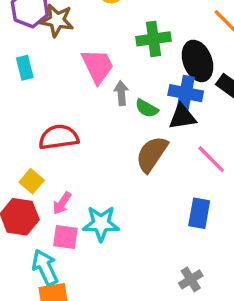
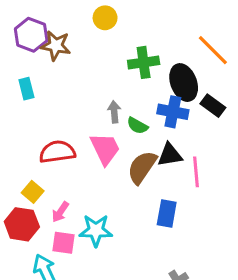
pink trapezoid: (98, 66) -> (105, 149), moved
black triangle: (182, 117) -> (170, 155), moved
pink line: (211, 159) -> (196, 172), turned 40
blue rectangle: (199, 213) -> (167, 213), moved

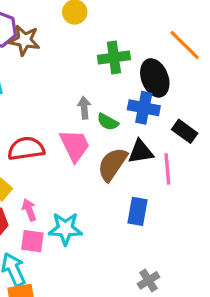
black rectangle: (213, 106) -> (185, 131), moved
pink arrow: (60, 212) -> (29, 210), turned 125

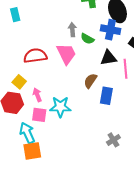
brown semicircle: (112, 164) -> (90, 81), moved, size x0.7

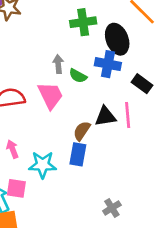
black triangle: (108, 58) -> (105, 116), moved
blue rectangle: (106, 96) -> (78, 154), moved
pink square: (39, 115) -> (16, 188), moved

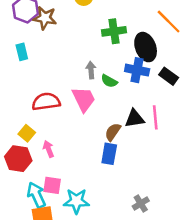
black rectangle: (142, 84) -> (169, 76), moved
cyan star: (43, 165) -> (76, 201), moved

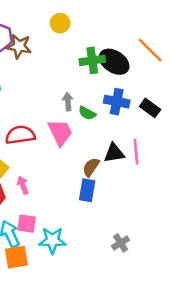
black ellipse: (146, 47) -> (114, 62), moved, turned -36

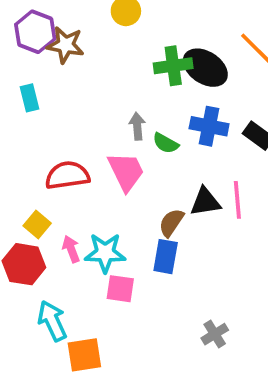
pink square: (27, 224) -> (120, 289), moved
cyan star: (52, 240) -> (105, 253), moved
orange square: (16, 257) -> (84, 355), moved

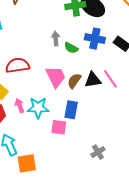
pink trapezoid: (126, 172) -> (56, 77), moved
pink line: (237, 200) -> (110, 79), turned -30
brown semicircle: (171, 223) -> (74, 81), moved
pink square: (120, 289) -> (59, 127), moved

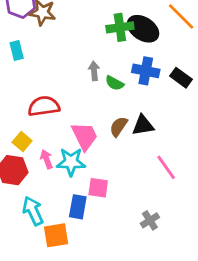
pink trapezoid: (56, 77) -> (85, 136), moved
pink line: (110, 79) -> (166, 167), moved
blue rectangle: (71, 110) -> (78, 207), moved

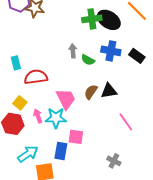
cyan rectangle: (17, 50) -> (16, 63), moved
cyan arrow: (33, 211) -> (28, 154), turned 80
gray cross: (150, 220) -> (114, 161), turned -32

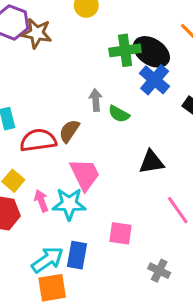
blue cross: (111, 51) -> (155, 80), moved, turned 30
brown semicircle: (91, 92) -> (69, 131), moved
pink square: (76, 137) -> (120, 233), moved
cyan arrow: (28, 154) -> (47, 260), moved

